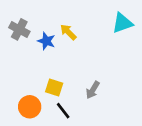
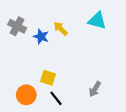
cyan triangle: (122, 23) -> (97, 21), moved, turned 36
gray arrow: (93, 90) -> (95, 89), moved

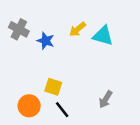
cyan triangle: (97, 21) -> (103, 36), moved
yellow arrow: (61, 29) -> (77, 29), moved, turned -84

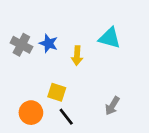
gray cross: (19, 29) -> (21, 45), moved
yellow arrow: (77, 29) -> (77, 56), moved, turned -48

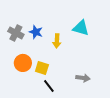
gray arrow: (112, 106) -> (83, 78), turned -112
orange circle: (31, 113) -> (23, 63), moved

